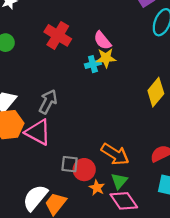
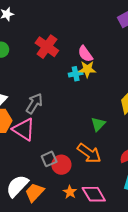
gray square: (70, 164) -> (49, 159), turned -35
green triangle: (119, 181) -> (98, 124), moved
orange star: (97, 188) -> (70, 192), moved

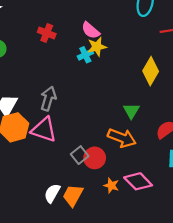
red cross: (47, 47) -> (47, 33), size x0.7
green triangle: (98, 124) -> (131, 111), moved
white semicircle: (17, 186) -> (52, 193), size x0.7

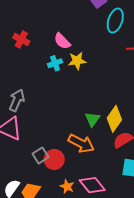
yellow star: (97, 47) -> (77, 61), moved
yellow diamond: (151, 71) -> (114, 119), moved

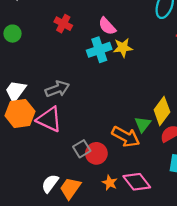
cyan cross: (55, 63) -> (99, 50), size x1.5
gray arrow: (17, 100) -> (57, 89), turned 45
green triangle: (92, 119) -> (143, 124), moved

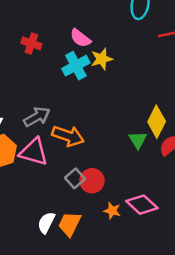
orange arrow: (126, 137) -> (68, 136), moved

